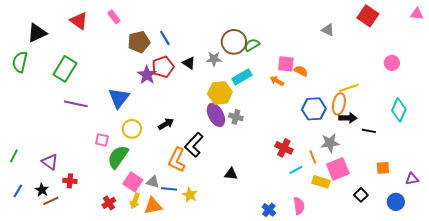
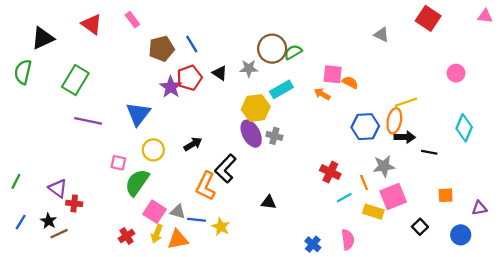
red cross: (70, 181) -> (74, 203), moved

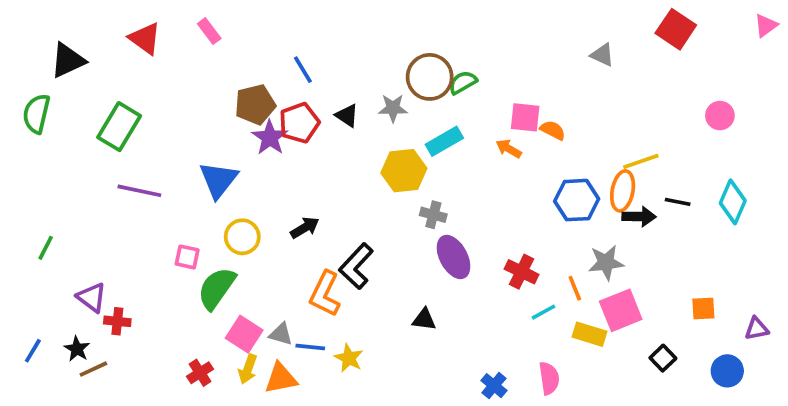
pink triangle: (485, 16) -> (766, 26), turned -42
brown pentagon: (161, 49) -> (255, 105), moved
purple ellipse: (251, 134) -> (454, 257), moved
black line: (429, 152) -> (678, 202), moved
green line: (16, 181) -> (46, 248), moved

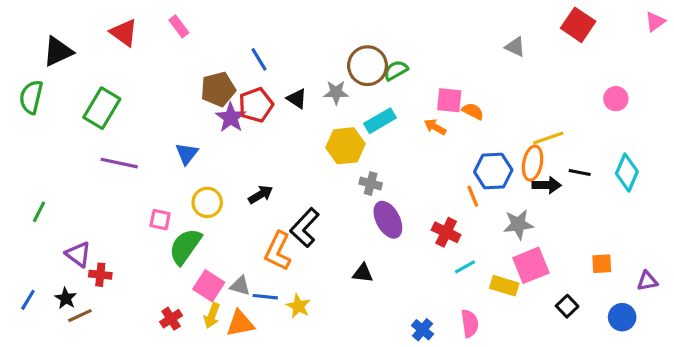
blue triangle: (218, 180) -> (187, 154), size x0.7
orange line: (575, 288) -> (473, 196), moved

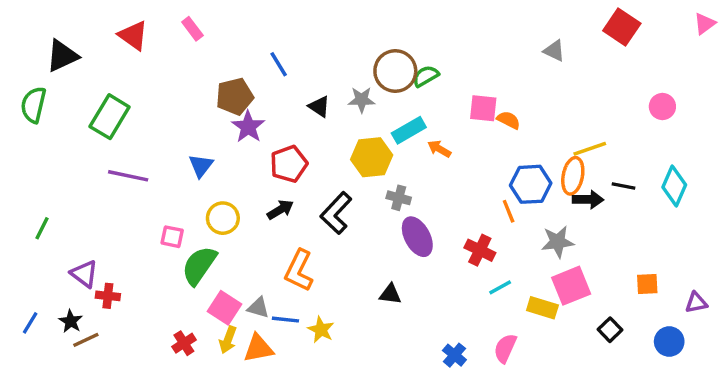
red pentagon: (256, 105) -> (289, 164), moved
orange arrow: (435, 127) -> (439, 149), moved
black L-shape: (305, 228) -> (336, 213), moved
pink semicircle: (470, 323) -> (505, 348), turned -148

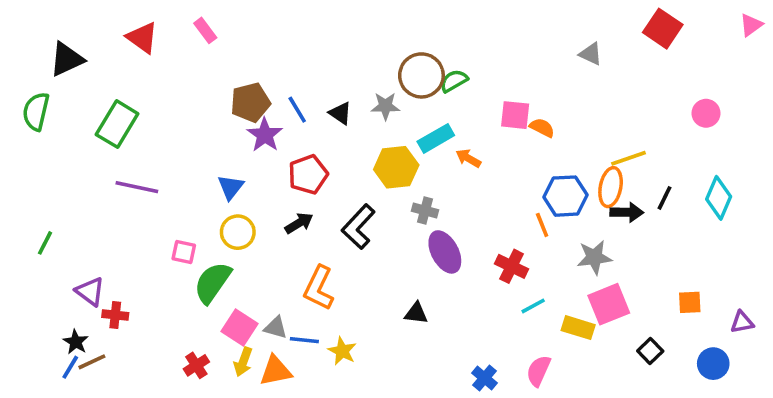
blue line: (279, 64) -> (297, 110), moved
blue triangle: (201, 166) -> (231, 187), moved
black line: (624, 186) -> (665, 198), turned -75
blue line: (30, 323) -> (70, 367), moved

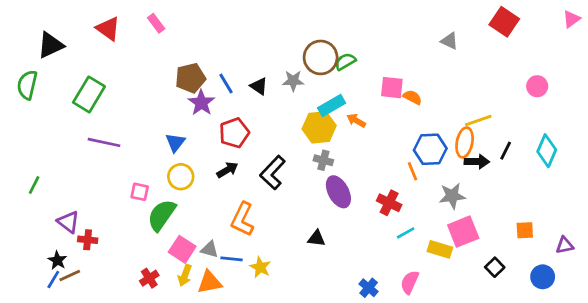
yellow hexagon: (396, 167) -> (319, 127), moved

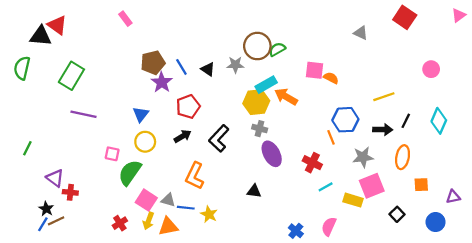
red triangle: (108, 29) -> (57, 25), moved
black triangle: (51, 45) -> (41, 36), turned 30
orange arrow: (356, 121) -> (286, 97), size x1.5
orange ellipse: (465, 142) -> (403, 157), moved

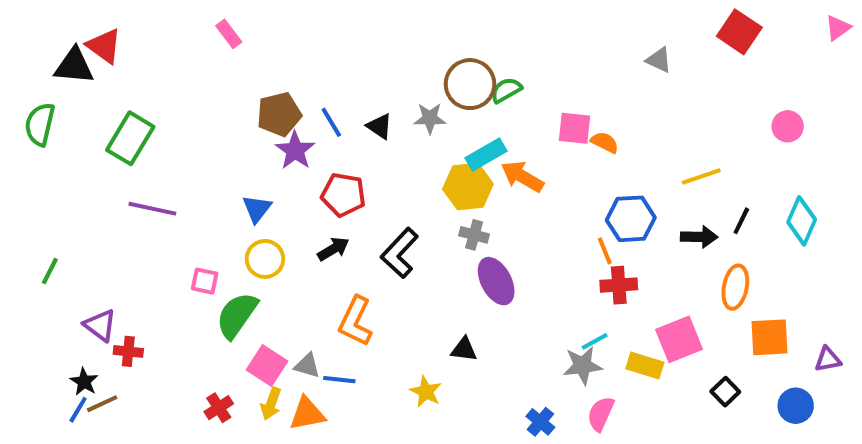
red pentagon: (188, 107) -> (343, 195), turned 30
gray star: (363, 157) -> (583, 366), moved
red cross: (312, 163) -> (619, 285), moved, turned -30
orange square: (421, 185) -> (770, 337), size x1.5
yellow star: (209, 214) -> (426, 392), moved

